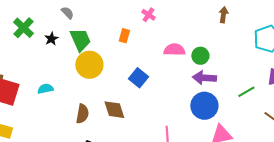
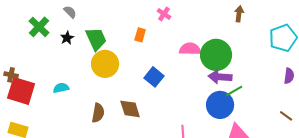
gray semicircle: (67, 13) -> (70, 12), moved
green circle: (200, 56) -> (216, 55), size x1.8
green line: (246, 92) -> (234, 91), moved

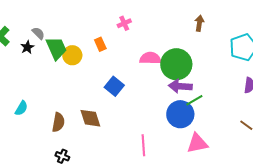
gray semicircle: (70, 12) -> (38, 33), moved
pink cross: (164, 14) -> (124, 23), turned 32
orange rectangle: (140, 35) -> (100, 44), turned -40
yellow circle: (105, 64) -> (72, 55), moved, size x0.7
cyan semicircle: (61, 88) -> (21, 108), moved, turned 133

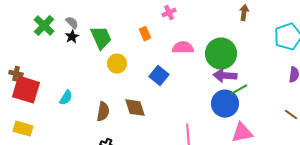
gray semicircle: (38, 33) -> (72, 23), moved
yellow circle: (72, 55) -> (117, 64), moved
pink semicircle: (150, 58) -> (183, 48), moved

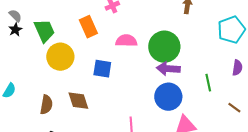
orange rectangle: (145, 34) -> (88, 27), size x1.5
yellow circle: (117, 64) -> (60, 57), size x1.4
blue square: (159, 76) -> (102, 69), turned -30
green line: (239, 90) -> (208, 83), moved, turned -72

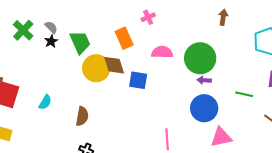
purple arrow: (168, 69) -> (204, 80), size x0.6
green line: (208, 83) -> (244, 94), turned -66
brown diamond: (78, 101) -> (114, 65), moved

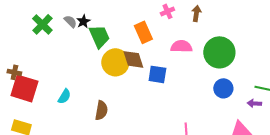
brown arrow: (223, 17) -> (196, 13), moved
black star: (51, 41) -> (83, 21), moved
purple arrow: (204, 80) -> (254, 103), moved
blue circle: (204, 108) -> (223, 88), moved, size x0.7

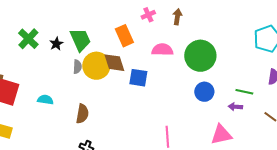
gray semicircle: (70, 21) -> (77, 67), moved, turned 48
black star: (83, 21) -> (56, 44), moved
green cross: (42, 24) -> (28, 39), moved
cyan semicircle: (64, 96) -> (45, 100), turned -112

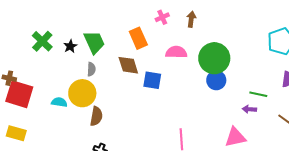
yellow circle: (96, 66) -> (82, 93), moved
blue circle: (204, 92) -> (216, 80), moved

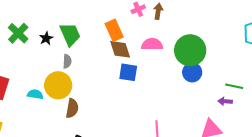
brown arrow: (191, 19) -> (158, 11), moved
brown diamond: (128, 65) -> (120, 49), moved

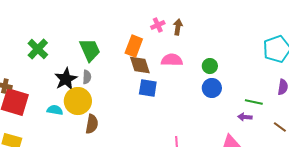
orange rectangle: (114, 30) -> (134, 46), turned 45
black star: (46, 38) -> (66, 79), moved, size x1.6
green circle: (190, 50) -> (210, 66), size x0.5

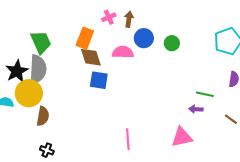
green circle: (210, 66) -> (172, 43), moved
gray semicircle: (87, 77) -> (38, 69), size x2.0
blue circle: (212, 88) -> (144, 38), moved

